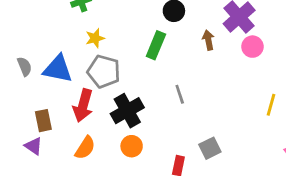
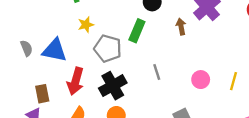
pink circle: (252, 47) -> (201, 80), moved
gray pentagon: (104, 71) -> (108, 48), moved

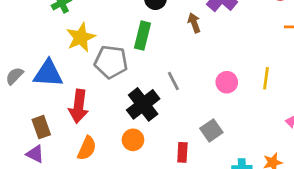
yellow star: (86, 25) -> (81, 37), size x1.5
gray semicircle: (26, 48) -> (14, 76), turned -105
black cross: (113, 86) -> (143, 104), moved

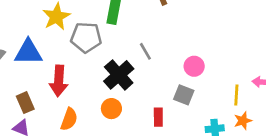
yellow line: (266, 78) -> (236, 95), moved
pink circle: (227, 82) -> (194, 66), moved
gray square: (211, 130) -> (184, 95), turned -30

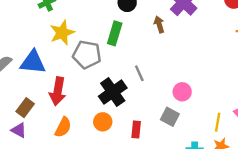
brown rectangle: (25, 103) -> (25, 108), turned 54
red rectangle: (158, 117) -> (136, 129), moved

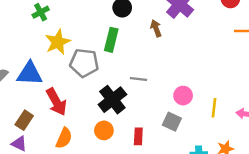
gray line: (139, 73) -> (138, 79), turned -56
red arrow: (58, 91) -> (56, 102), turned -36
yellow line: (218, 122) -> (214, 108), moved

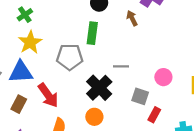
yellow star: (58, 42) -> (30, 42), moved
brown rectangle: (24, 120) -> (19, 104), moved
gray square: (172, 122) -> (140, 96), moved
red rectangle: (138, 136) -> (154, 115), moved, turned 32

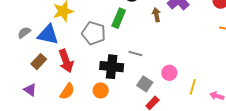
black cross: (99, 88) -> (112, 67), turned 35

